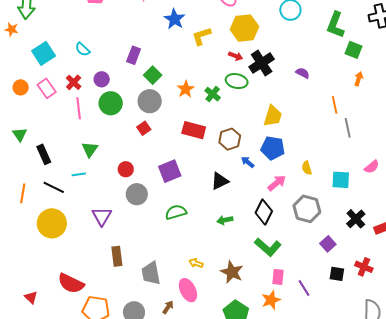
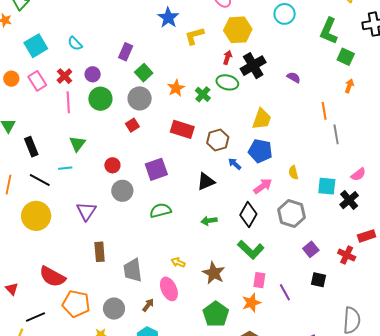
red arrow: (236, 56) -> (227, 57), turned -96
black cross: (356, 219) -> (349, 200), moved
red cross: (364, 267) -> (347, 255), moved

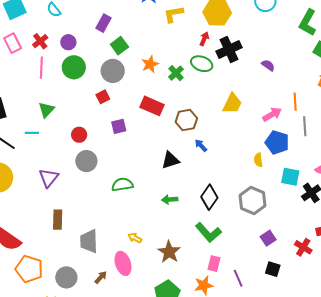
blue pentagon: (260, 151) -> (277, 142), moved
purple square: (156, 169) -> (119, 126), moved, size x0.7
pink arrow: (263, 186) -> (272, 114), moved

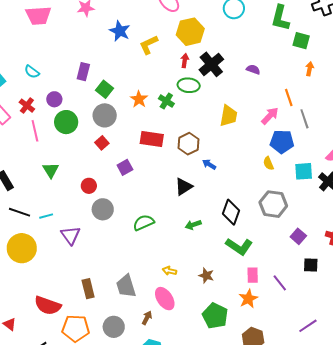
cyan line: (32, 133) -> (46, 216), moved
brown rectangle: (58, 220) -> (88, 289), moved
brown star: (169, 252) -> (206, 276), size x0.7

